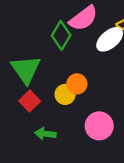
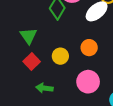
green triangle: (26, 69) -> (28, 36), size x0.7
orange circle: (77, 84) -> (89, 48), moved

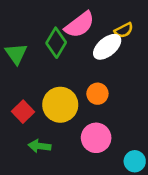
green triangle: (28, 36) -> (16, 54), moved
yellow circle: (60, 56) -> (60, 105), size x1.6

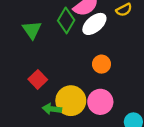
white ellipse: (107, 47) -> (94, 24), moved
yellow circle: (60, 105) -> (71, 101), moved

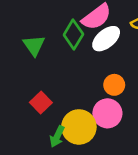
pink circle: (100, 102) -> (107, 113), moved
green arrow: (52, 109) -> (57, 136), turned -72

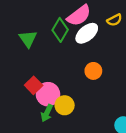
pink circle: (107, 113) -> (48, 94), moved
yellow circle: (79, 127) -> (65, 105), size x0.7

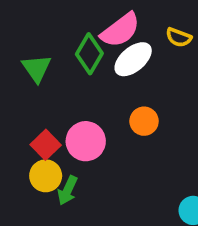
yellow semicircle: (114, 20) -> (179, 37), turned 48
pink circle: (48, 94) -> (86, 141), moved
yellow circle: (65, 105) -> (46, 176), moved

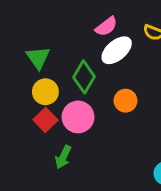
pink semicircle: (120, 30) -> (106, 27), size x0.7
green diamond: (89, 54) -> (84, 77), moved
yellow circle: (46, 176) -> (45, 92), moved

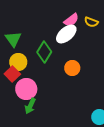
pink semicircle: (106, 27) -> (71, 20), moved
pink circle: (78, 117) -> (26, 89), moved
red square: (45, 120) -> (12, 74), moved

